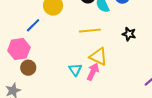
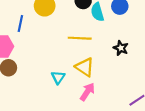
blue line: (33, 25) -> (20, 23), turned -42
pink arrow: (93, 72) -> (87, 92), moved

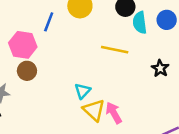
yellow triangle: (85, 67) -> (94, 110), moved
pink arrow: (87, 92) -> (114, 113), turned -72

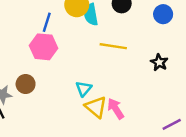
cyan semicircle: (140, 23) -> (91, 15), moved
pink hexagon: (23, 45) -> (43, 47), moved
brown circle: (27, 71) -> (26, 84), moved

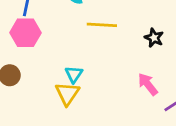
yellow triangle: (96, 107) -> (67, 94), moved, turned 30
pink arrow: (116, 109) -> (148, 84), moved

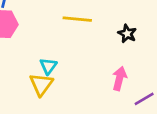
pink arrow: (148, 84) -> (119, 78), turned 50

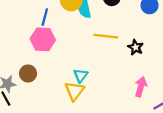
black star: (127, 34) -> (136, 47), moved

